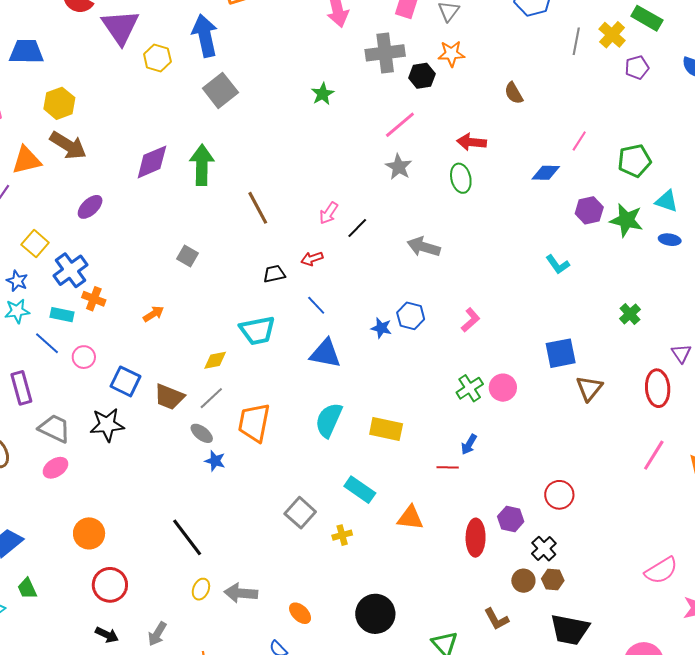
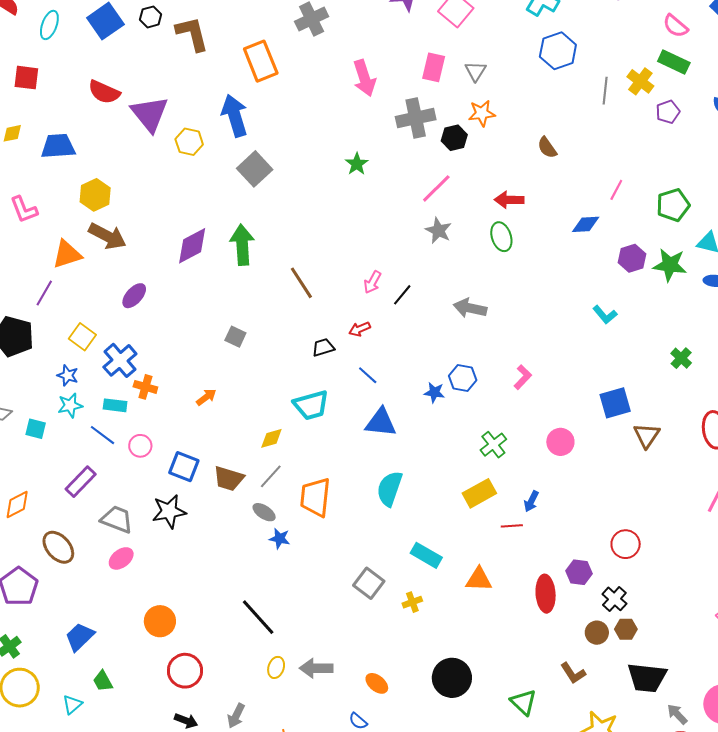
purple rectangle: (21, 388) -> (81, 482), turned 64
green cross: (470, 388) -> (493, 445), moved
yellow rectangle: (386, 429) -> (479, 493), moved, turned -36

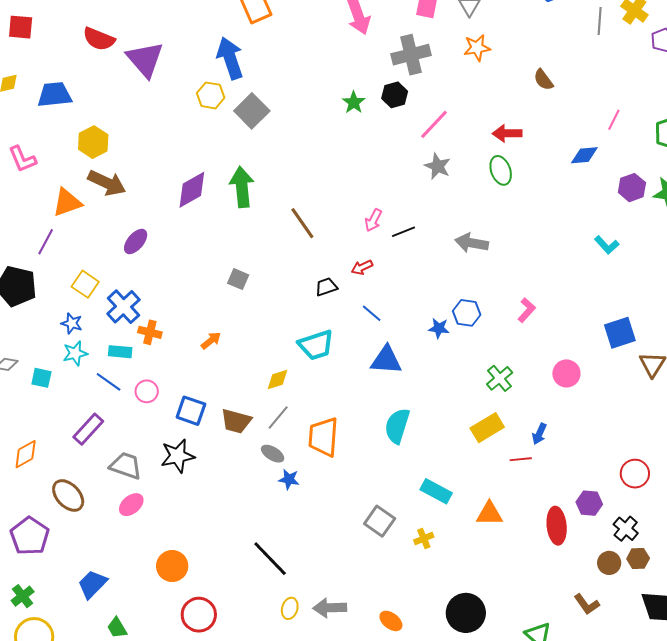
black hexagon: (454, 138) -> (395, 95), moved
yellow hexagon: (189, 142) -> (211, 95), moved
black line: (402, 295) -> (403, 232), turned 30

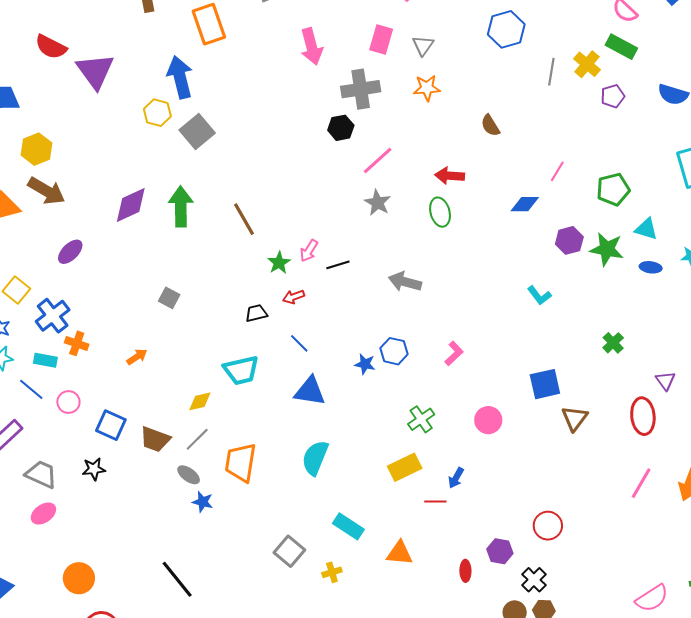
green star: (354, 102) -> (279, 263), moved
brown line: (302, 223) -> (244, 219), moved
black star: (178, 456) -> (94, 469), size x0.7
red ellipse: (557, 526) -> (465, 571), size x0.6

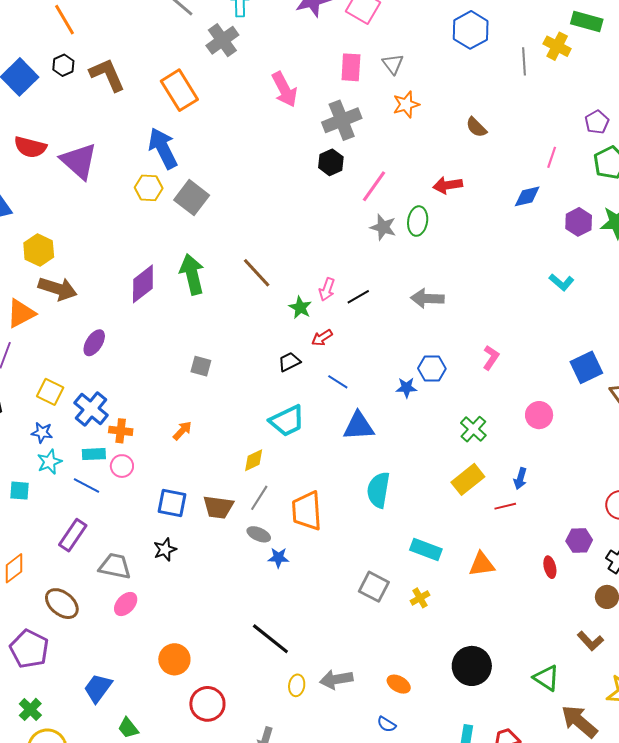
purple pentagon: (613, 96) -> (597, 122), moved
green ellipse: (440, 212) -> (418, 221), moved, turned 36
pink circle: (68, 402) -> (122, 466), moved

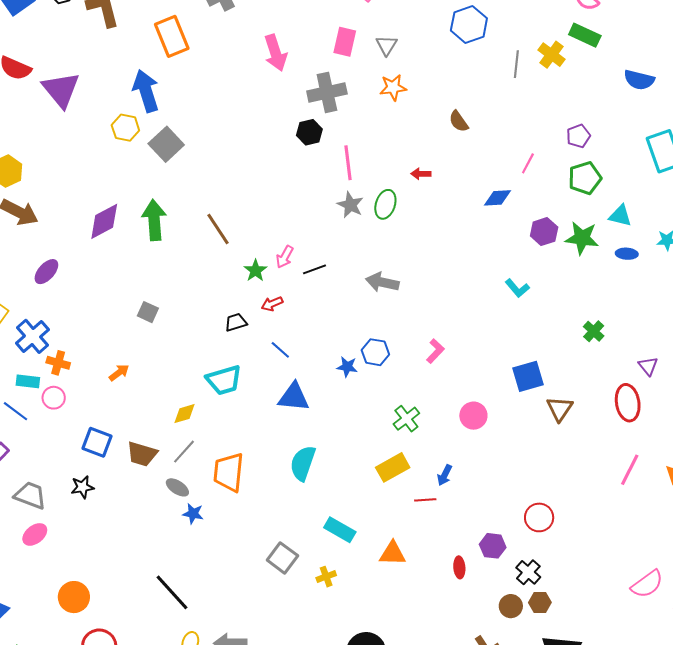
red arrow: (448, 185) -> (421, 174), size x0.7
pink line: (374, 186) -> (348, 163), turned -52

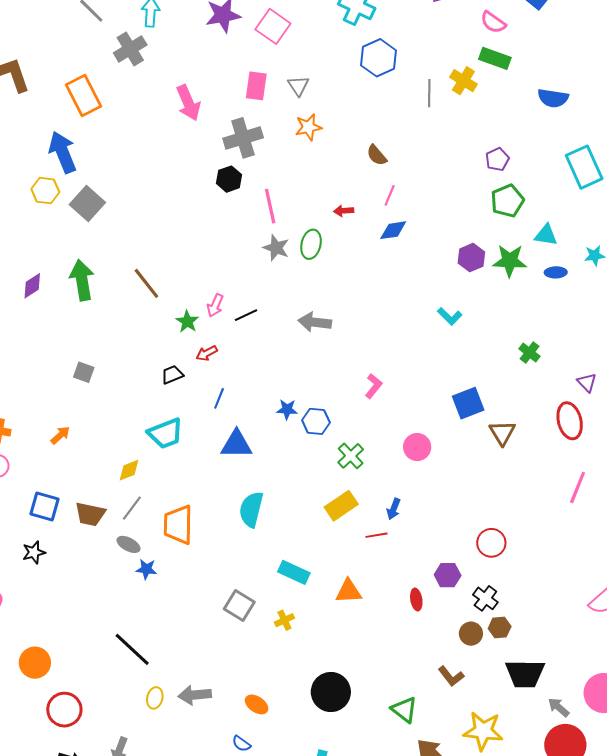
pink line: (528, 163) -> (390, 195), moved
blue diamond: (498, 198) -> (393, 230), moved
purple diamond: (104, 221) -> (32, 286), size x0.7
blue line: (280, 350) -> (219, 398), turned 75
blue hexagon: (375, 352) -> (316, 421), moved

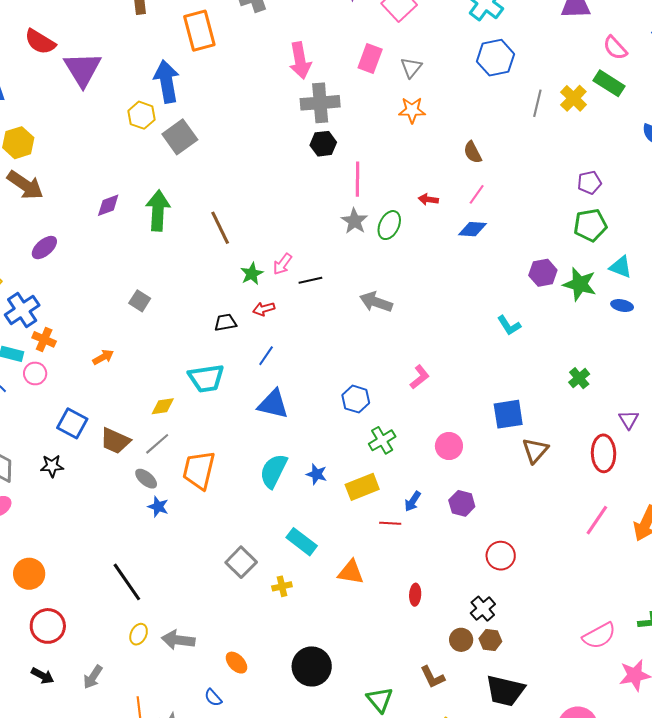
gray cross: (243, 138) -> (320, 103), moved
blue star: (287, 409) -> (317, 474), moved
purple hexagon: (448, 575) -> (462, 503), moved

